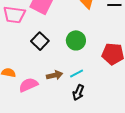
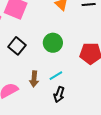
brown arrow: (55, 75) -> (34, 79), turned 112

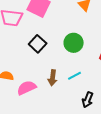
black arrow: (59, 94) -> (88, 100), moved

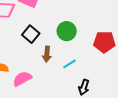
brown arrow: (53, 78) -> (47, 54), moved

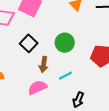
pink semicircle: (22, 79) -> (37, 87), moved

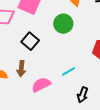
green circle: (65, 43) -> (63, 24), moved
brown arrow: (44, 64) -> (21, 69), moved

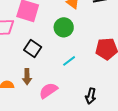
cyan line: (68, 71) -> (69, 61), moved

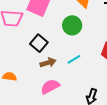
brown arrow: (27, 77) -> (48, 63), moved, turned -112

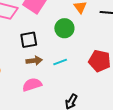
black square: (39, 43) -> (29, 40), turned 30

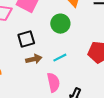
pink semicircle: (32, 85) -> (53, 82), moved, turned 102

